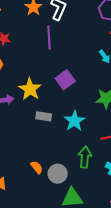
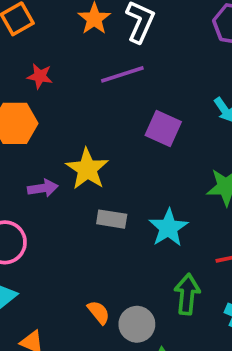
purple line: (49, 37) -> (122, 74), turned 75
purple square: (65, 80) -> (163, 129), moved, turned -30

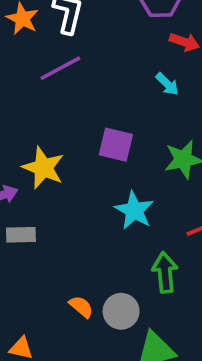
purple square: (163, 129) -> (116, 145), moved
gray rectangle: (112, 219) -> (21, 235), moved

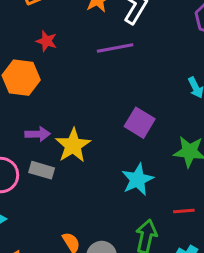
yellow star: (43, 168) -> (73, 145), moved

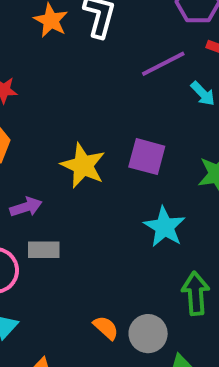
purple line: (115, 48) -> (163, 64), moved
yellow star: (73, 145) -> (83, 166), moved

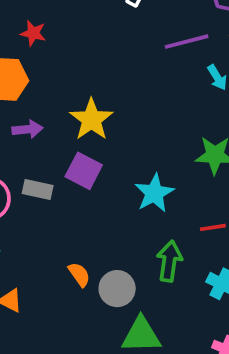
purple square: (147, 157) -> (84, 171), moved
purple arrow: (26, 207) -> (27, 129), moved

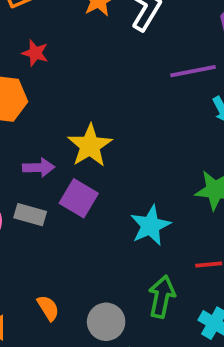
purple arrow: (27, 129) -> (39, 167), moved
orange semicircle: (79, 274) -> (48, 308), moved

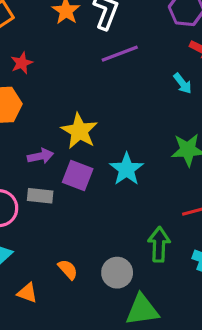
red star: (35, 53) -> (22, 63), turned -30
purple line: (193, 71) -> (120, 54), moved
cyan star: (150, 226) -> (127, 169), moved

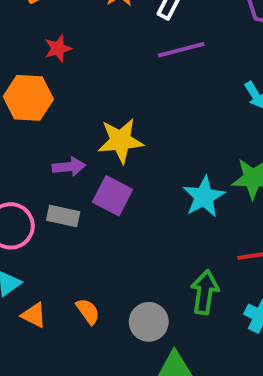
yellow star: (79, 131) -> (121, 141), turned 30
cyan star: (127, 169) -> (204, 197), moved
orange triangle: (27, 293) -> (34, 315), moved

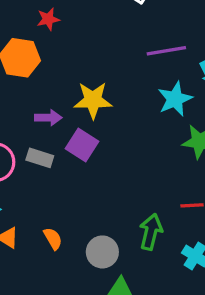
purple line: (181, 50) -> (166, 51), moved
cyan star: (204, 197) -> (175, 99), moved

